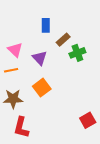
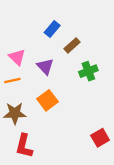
blue rectangle: (46, 25) -> (52, 29), turned 40
green cross: (77, 53) -> (88, 71), moved

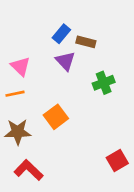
brown rectangle: (72, 45) -> (86, 42), moved, turned 56
purple triangle: (45, 66) -> (65, 61), moved
red L-shape: (24, 146) -> (29, 170), turned 120

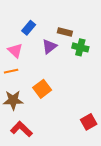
blue rectangle: (61, 34) -> (29, 28), moved
purple triangle: (65, 61) -> (49, 46), turned 35
green cross: (104, 83) -> (80, 47), moved, turned 35

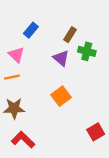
brown rectangle: (65, 32) -> (70, 35), turned -72
purple triangle: (49, 46) -> (61, 58), moved, turned -42
orange square: (42, 89) -> (61, 96), moved

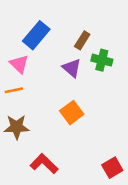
blue rectangle: (31, 30) -> (36, 35), size x1.5
red square: (96, 132) -> (112, 168), moved
red L-shape: (23, 140) -> (44, 164), moved

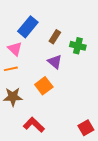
brown rectangle: (82, 40) -> (55, 37), moved
purple triangle: (72, 68) -> (55, 62), moved
orange square: (72, 113) -> (44, 86), moved

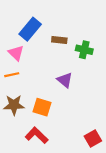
brown rectangle: (55, 37) -> (59, 40), turned 64
purple triangle: (55, 62) -> (65, 80), moved
orange square: (44, 86) -> (42, 107), moved, turned -36

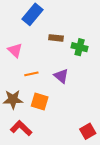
blue rectangle: (30, 29) -> (32, 14), moved
orange line: (12, 75) -> (31, 74), moved
red L-shape: (37, 135) -> (21, 128), moved

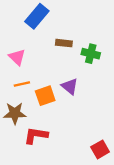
orange line: (31, 74) -> (22, 84), moved
orange square: (40, 101) -> (45, 96), moved, turned -36
red L-shape: (21, 128) -> (36, 135), moved, turned -35

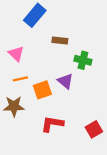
green cross: (91, 54) -> (83, 60), moved
red L-shape: (36, 135) -> (52, 124), moved
red square: (100, 149) -> (94, 129), moved

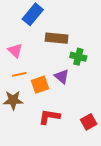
brown rectangle: (60, 41) -> (57, 38), size x1.5

